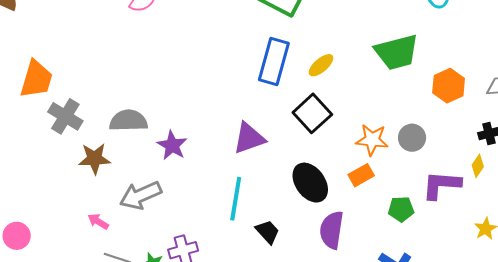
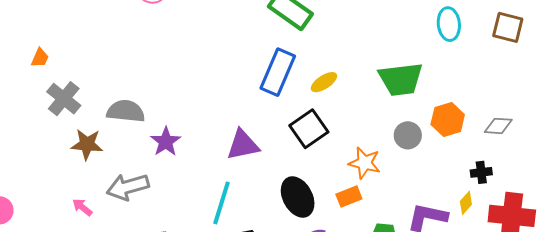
orange trapezoid: (36, 79) -> (40, 58), size x0.5
gray circle: (412, 138) -> (408, 135), moved

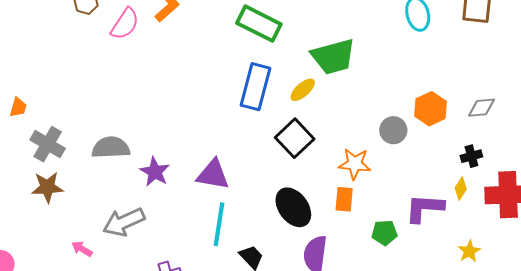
green trapezoid: (401, 79) -> (333, 57), moved
brown star: (87, 144) -> (47, 187), moved
purple triangle: (243, 145) -> (213, 174), moved, turned 30
orange rectangle: (349, 196) -> (344, 199), turned -55

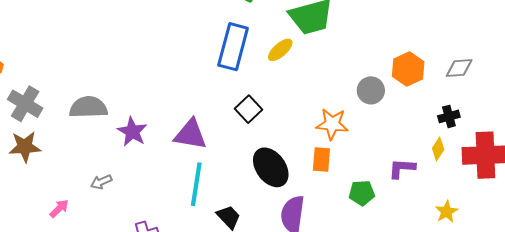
black square: (295, 138) -> (248, 109), moved, size x0.7
purple L-shape: (424, 208) -> (402, 168), size x0.7
gray arrow: (124, 222) -> (101, 182), size x0.5
pink arrow: (82, 249) -> (59, 208), turned 105

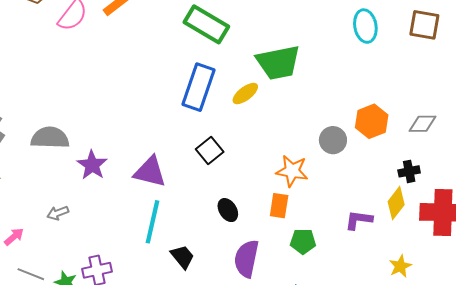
yellow diamond: (438, 149) -> (396, 203), size x1.4
black ellipse: (271, 167) -> (228, 210), size x0.6
green pentagon: (362, 193) -> (303, 241), moved

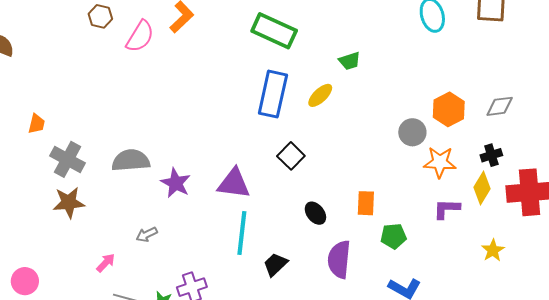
green trapezoid: (278, 62) -> (350, 61), size x0.5
orange star: (292, 171) -> (440, 162), moved
black trapezoid: (182, 257) -> (275, 264), turned -88

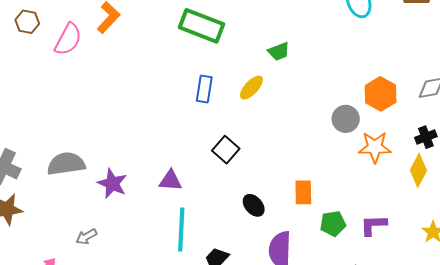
blue rectangle: (273, 94) -> (204, 89), size x0.6
purple triangle: (234, 183) -> (170, 181), size x0.7
purple L-shape: (447, 209) -> (373, 225), moved

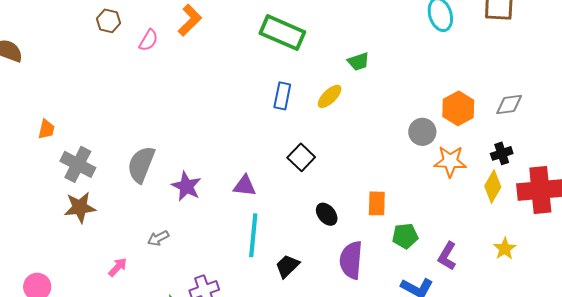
pink semicircle: (68, 39) -> (148, 40), size x0.7
gray semicircle: (66, 164) -> (141, 164), turned -63
purple L-shape: (373, 225) -> (447, 256), moved, turned -60

